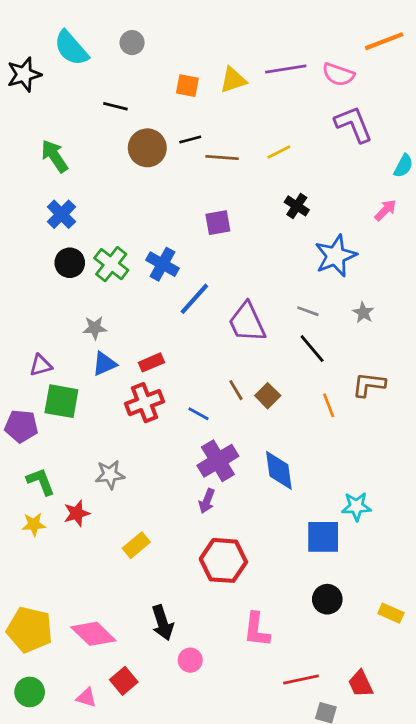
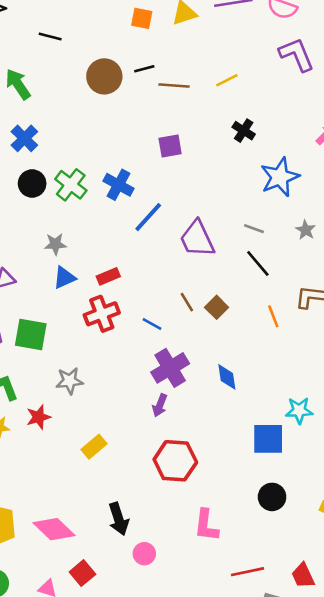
black line: (115, 106) -> (50, 36), moved
green square: (61, 401) -> (31, 334), moved
blue diamond: (279, 470) -> (227, 377), size x0.7

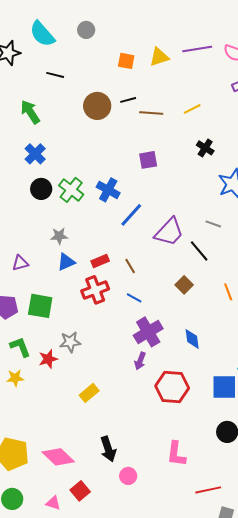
purple trapezoid: (197, 239) -> (169, 232), turned -112
black line: (258, 263) -> (199, 251), moved
brown line: (187, 302) -> (130, 266), moved
red star: (39, 417) -> (48, 359), moved
red hexagon: (175, 461) -> (172, 387), moved

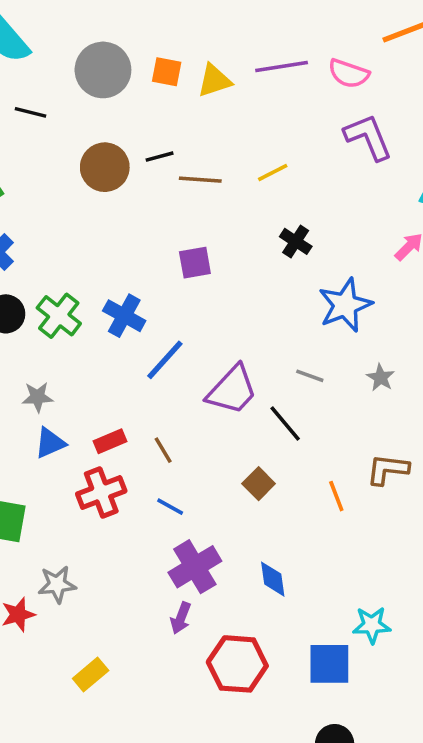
gray circle: (86, 30) -> (103, 70), moved, size x1.8
orange square: (126, 61) -> (167, 72), moved

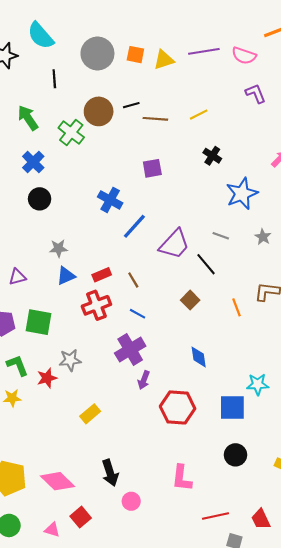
black line: (31, 112) -> (54, 79), turned 72
purple L-shape: (368, 137) -> (256, 94), size x0.7
green cross: (59, 316) -> (71, 133), moved
purple cross: (195, 567) -> (130, 350), moved

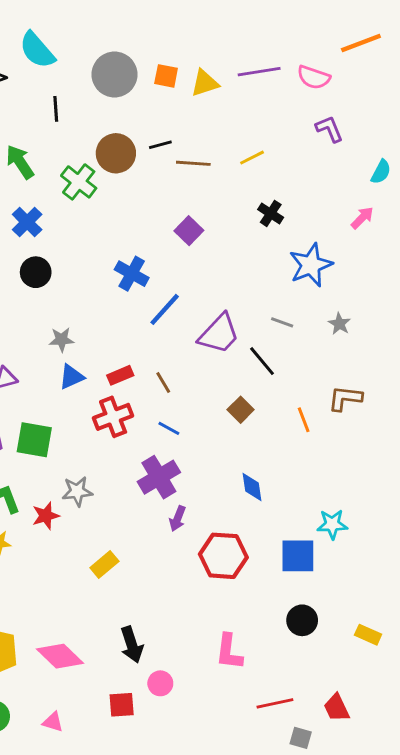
purple square: (152, 168) -> (189, 231), turned -36
red square: (81, 517) -> (122, 705), moved, turned 36

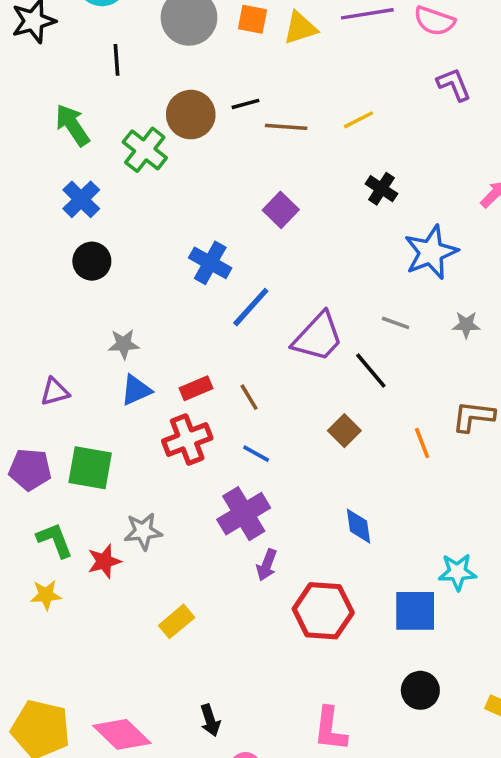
gray star: (339, 324) -> (466, 325), turned -30
black arrow: (132, 645) -> (210, 720), size x0.7

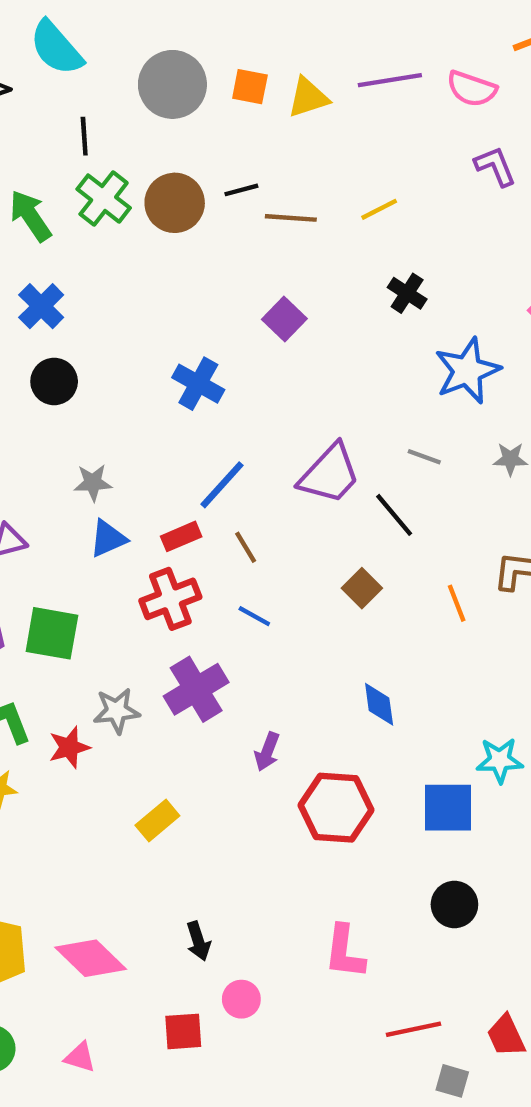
green cross: (145, 150) -> (104, 199), moved
blue line: (251, 307) -> (222, 485), moved
purple cross: (244, 514) -> (196, 689), moved

